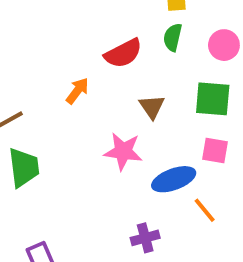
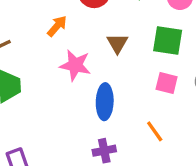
pink star: (123, 151) -> (75, 65), moved
blue ellipse: (174, 179) -> (105, 102), moved, turned -72

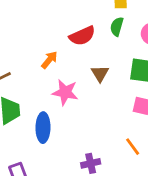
blue ellipse: (105, 102) -> (43, 128), moved

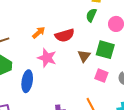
red semicircle: (82, 36) -> (65, 35), moved
brown triangle: (100, 73) -> (84, 56), moved

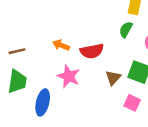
orange arrow: (39, 33) -> (61, 45), turned -120

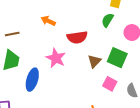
orange arrow: (61, 45) -> (48, 21), moved

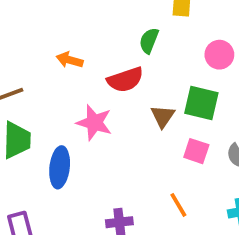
green semicircle: (108, 20) -> (149, 41), moved

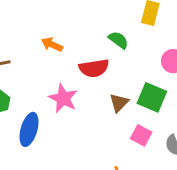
green semicircle: (149, 41) -> (118, 40), turned 95

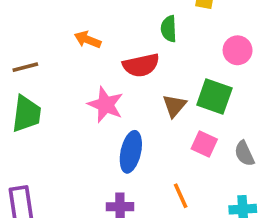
green semicircle: (118, 40) -> (169, 29), turned -125
blue ellipse: (29, 129) -> (131, 152), moved

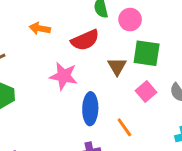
pink circle: (238, 50) -> (130, 20), moved
pink square: (204, 144) -> (146, 91), turned 36
orange line: (181, 196) -> (124, 127), moved

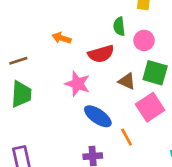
brown triangle: (117, 66) -> (127, 81), turned -42
pink square: (146, 91) -> (150, 107), size x1.5
blue ellipse: (90, 109) -> (98, 116), turned -64

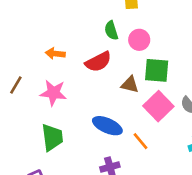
brown line: (18, 61) -> (16, 85), turned -30
pink star: (78, 84) -> (53, 93), moved
green trapezoid: (21, 94) -> (52, 137), moved

